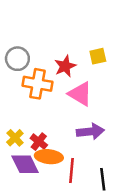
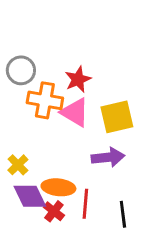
yellow square: (98, 56) -> (117, 117), moved, size x1.6
pink triangle: (80, 94) -> (75, 112), moved
red cross: (39, 142) -> (54, 211), moved

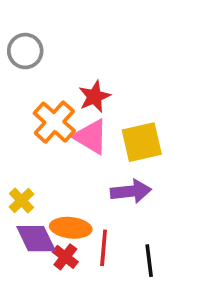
gray circle: (21, 70) -> (25, 51), moved
orange cross: (45, 100) -> (54, 122), turned 32

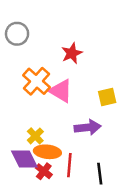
red star: (94, 97) -> (72, 53), moved
yellow square: (142, 142) -> (107, 97), moved, size x0.7
yellow cross: (22, 200) -> (35, 136), moved

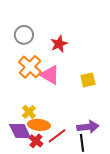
gray circle: (17, 34) -> (24, 35), moved
purple arrow: (88, 127) -> (88, 127), moved
red line: (69, 165) -> (57, 136), turned 48

